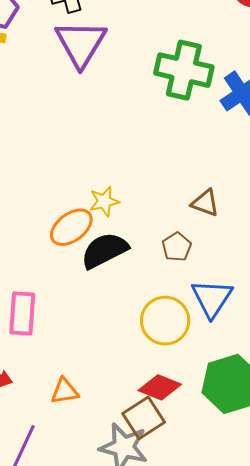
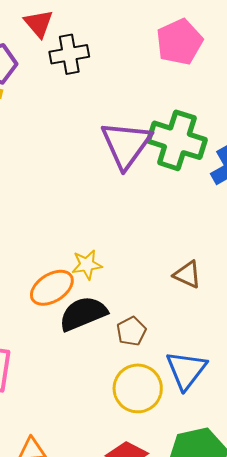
purple triangle: (81, 43) -> (126, 144), moved
brown pentagon: (177, 247) -> (131, 331), moved

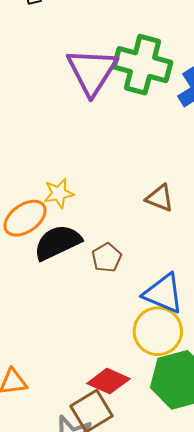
blue triangle: (186, 370) -> (163, 294), turned -42
yellow circle: (138, 388) -> (158, 331), moved

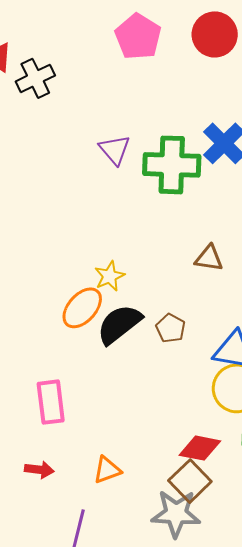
green cross: (142, 65) -> (172, 165), moved
purple triangle: (92, 71) -> (115, 150), size x0.6

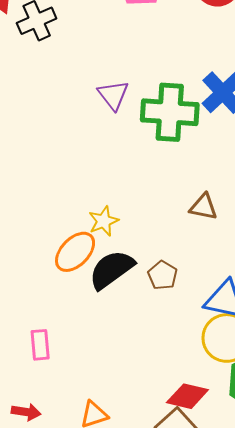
pink rectangle: (51, 402) -> (40, 345), size x0.7

